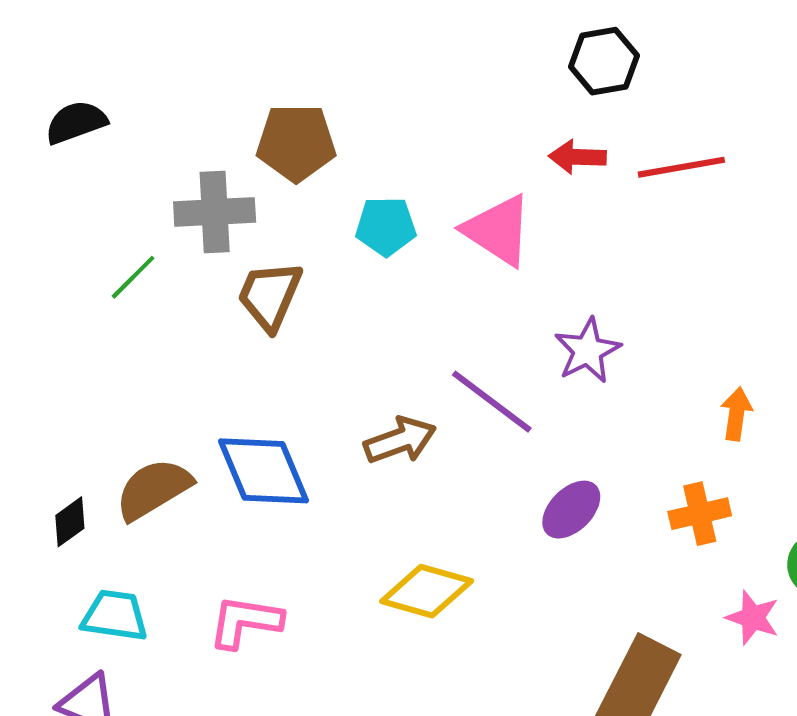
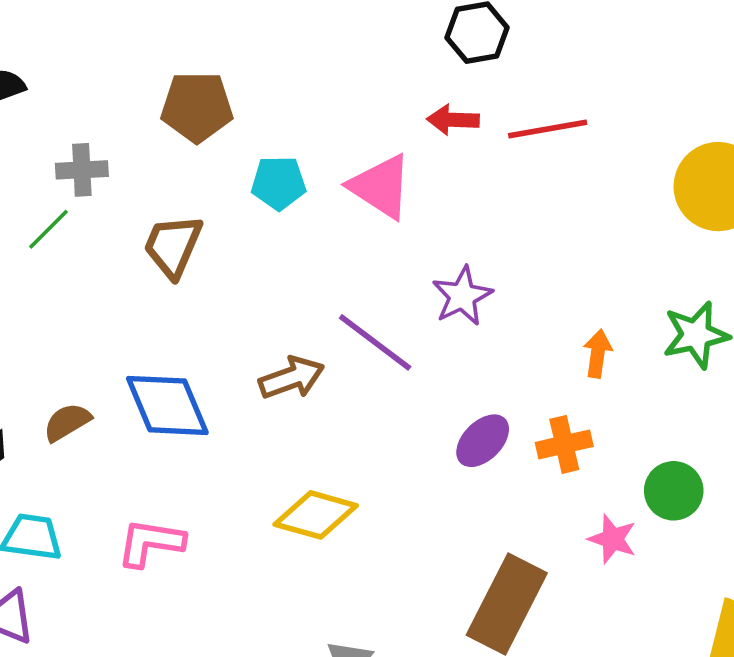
gray cross: (215, 212) -> (82, 170), moved, size x0.7
brown semicircle: (153, 489) -> (67, 422), size x0.7
purple ellipse: (571, 510) -> (483, 441), moved

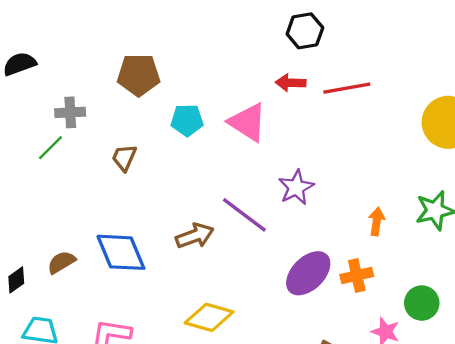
brown trapezoid: (173, 246) -> (124, 158), size x0.7
purple ellipse: (483, 441) -> (308, 273), size x1.4

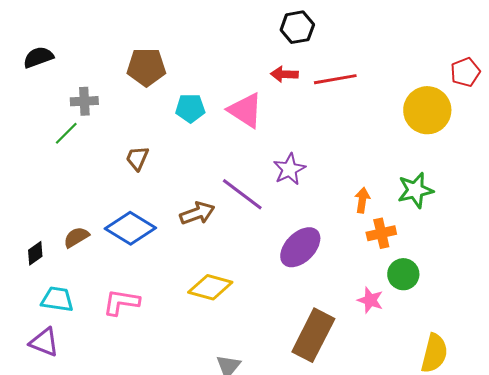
brown trapezoid: (124, 158) -> (137, 158), moved
blue diamond: (121, 252) -> (130, 228), turned -36
orange cross: (357, 275) -> (381, 233), moved

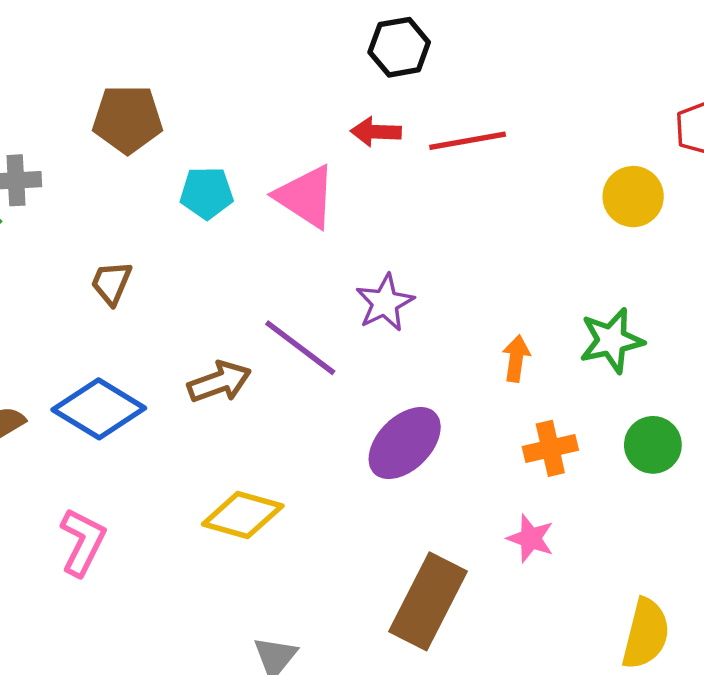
yellow circle: (427, 110) -> (633, 197), size x0.7
orange cross: (381, 233) -> (550, 448), moved
green circle: (403, 274) -> (653, 445), moved
pink L-shape: (121, 302) -> (83, 542), turned 108

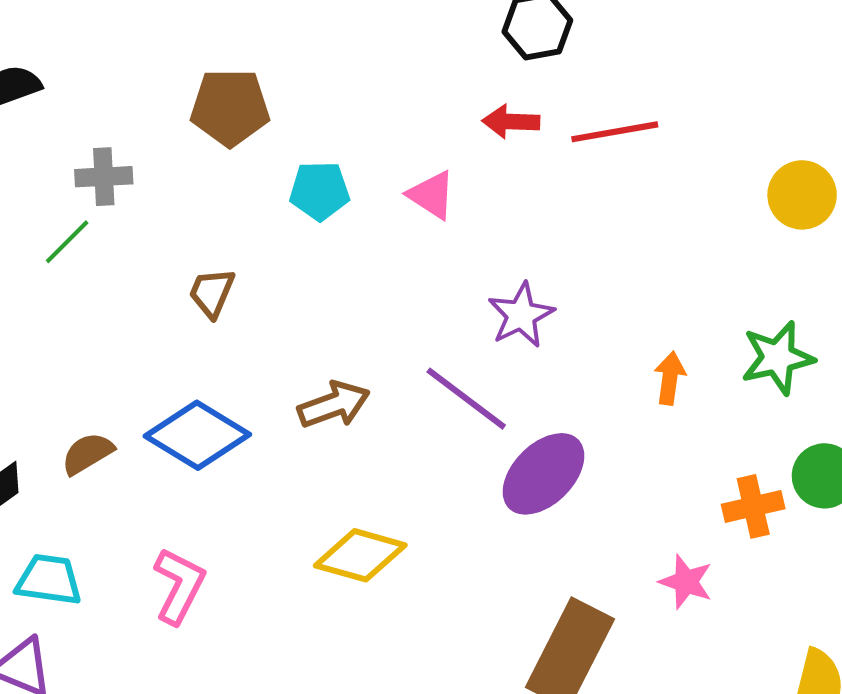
pink triangle: (306, 197) -> (432, 195), size x0.7
purple line: (300, 348) -> (466, 399), moved
orange cross: (550, 448) -> (753, 506), moved

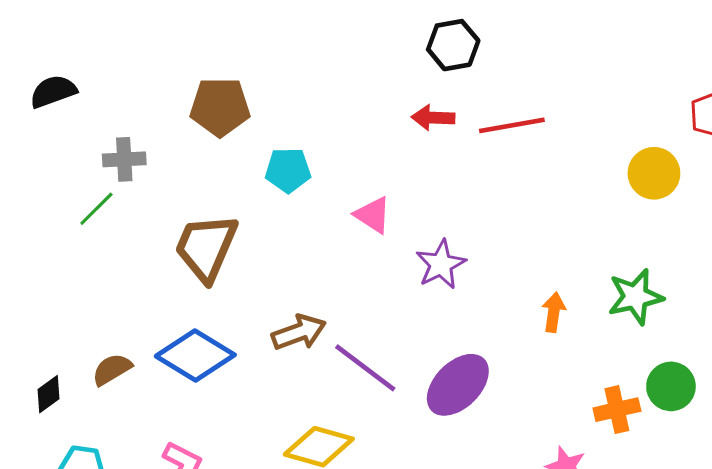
pink triangle: (432, 195) -> (373, 215), moved
brown trapezoid: (212, 293) -> (206, 247), size x1.8
purple line: (466, 399) -> (365, 368), moved

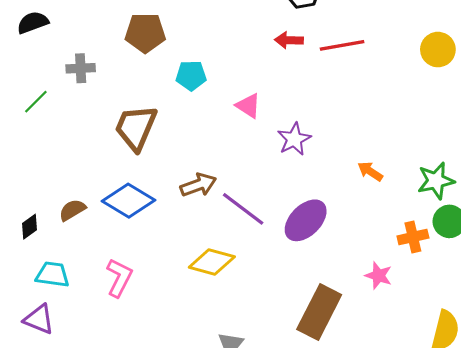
yellow circle: (654, 173) -> (438, 50), moved
green line: (96, 209) -> (36, 102), moved
green star: (635, 297) -> (436, 181), moved
orange arrow: (554, 312) -> (370, 171), turned -65

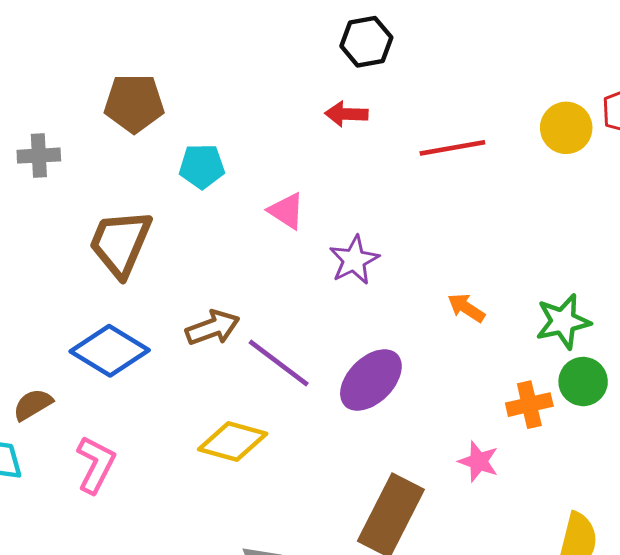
red line: (342, 45) -> (452, 148), moved
brown semicircle: (72, 210) -> (33, 405), moved

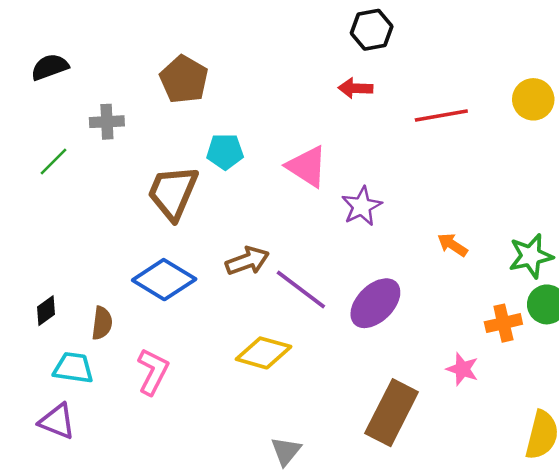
brown pentagon: (134, 103) -> (184, 79), turned 30
cyan pentagon: (202, 166) -> (225, 152), moved
pink triangle: (286, 211) -> (307, 166), size x1.4
brown semicircle: (33, 405) -> (102, 323), turned 128

